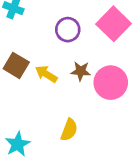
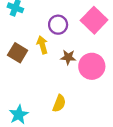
yellow arrow: (46, 74) -> (42, 45), moved, turned 42

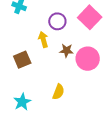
brown square: (18, 53) -> (22, 60), moved, turned 36

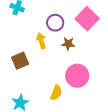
brown star: (66, 51) -> (68, 44), moved
pink circle: (88, 59) -> (77, 76), moved

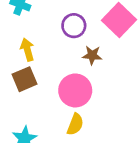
yellow arrow: (41, 41) -> (27, 50), moved
pink circle: (77, 76) -> (75, 90), moved

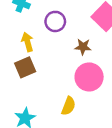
purple circle: (74, 26) -> (55, 21), moved
pink circle: (75, 90) -> (89, 77), moved

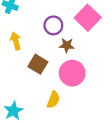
purple circle: (55, 21) -> (53, 25), moved
brown square: (25, 67) -> (38, 64), moved, turned -36

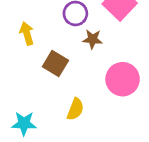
pink circle: (72, 73) -> (123, 79), moved
cyan star: (13, 111) -> (24, 123), turned 30

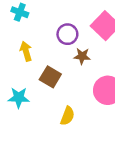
cyan star: (24, 123) -> (19, 98), moved

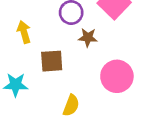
brown square: (50, 77) -> (52, 61), turned -35

